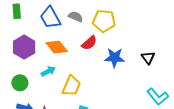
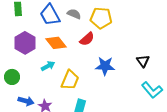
blue star: (115, 58) -> (105, 66), moved
black triangle: (148, 58) -> (143, 61), moved
green circle: (20, 83) -> (12, 77), moved

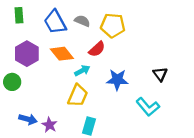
cyan arrow: (48, 66) -> (82, 71), moved
green circle: (12, 77) -> (12, 82), moved
cyan L-shape: (152, 90) -> (148, 107), moved

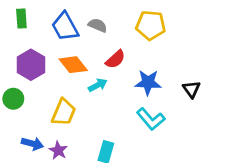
yellow pentagon: (113, 25) -> (151, 25), moved
blue star: (117, 80) -> (148, 82), moved
yellow trapezoid: (78, 96) -> (64, 112), moved
cyan L-shape: (148, 107) -> (151, 119), moved

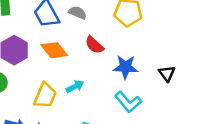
red semicircle: (115, 59) -> (94, 45), turned 84
cyan arrow: (98, 85) -> (75, 86), moved

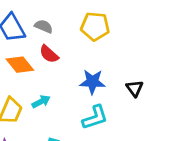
red semicircle: (94, 45) -> (49, 54), moved
cyan L-shape: (128, 102) -> (95, 117), turned -68

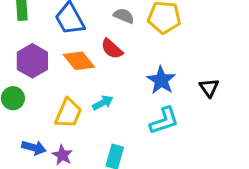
gray semicircle: (44, 26) -> (124, 16), moved
blue star: (92, 82) -> (161, 80), turned 30

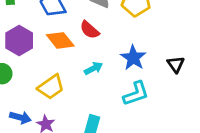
cyan arrow: (103, 103) -> (93, 68), moved
yellow trapezoid: (68, 113) -> (51, 87), turned 32

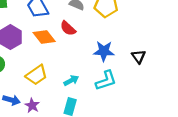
blue star: (133, 58) -> (104, 51), turned -30
cyan arrow: (93, 68) -> (71, 80), moved

